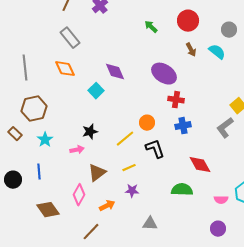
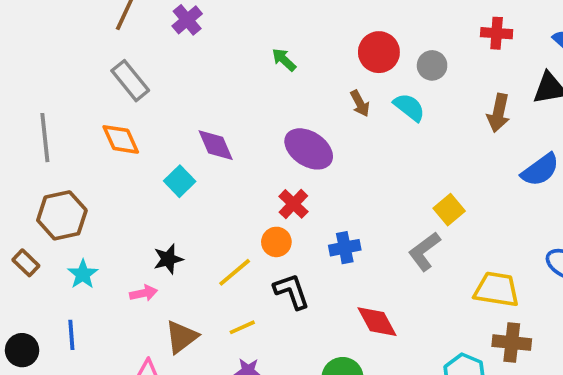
red circle: (188, 21) -> (379, 52), moved
red cross: (176, 100) -> (293, 204), moved, turned 35

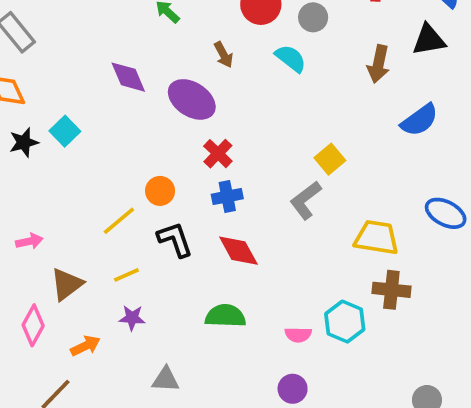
brown arrow: (360, 103) -> (223, 55), moved
purple diamond: (216, 145) -> (128, 77), moved
red cross: (293, 204) -> (218, 154), moved
black star: (168, 259) -> (24, 142), moved
red diamond: (377, 322) -> (238, 251), moved

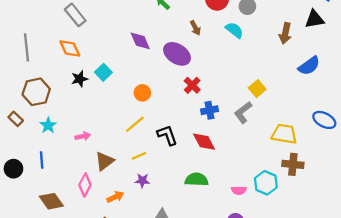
orange circle: (160, 191) -> (142, 93), moved
blue cross: (227, 197) -> (209, 110), moved

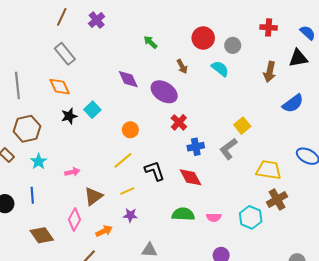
brown cross: (293, 164) -> (277, 199), turned -36
pink semicircle: (239, 190) -> (214, 217), moved

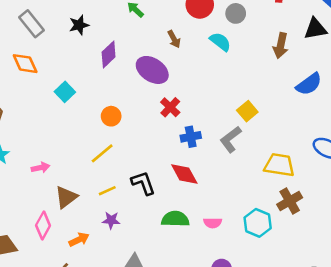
purple diamond: (128, 79) -> (109, 55), turned 70
black star: (69, 116) -> (79, 25), moved
black L-shape: (155, 171) -> (143, 183), moved

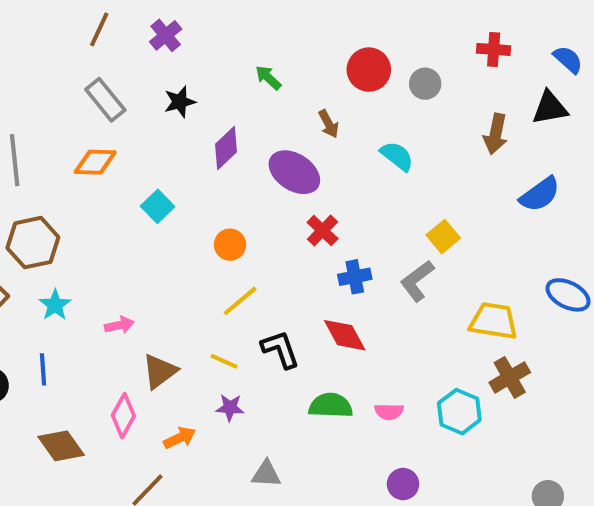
cyan semicircle: (220, 42) -> (397, 156), moved
orange diamond: (25, 64) -> (95, 162), turned -64
yellow line: (102, 153) -> (240, 301), moved
yellow line: (107, 191) -> (224, 361), turned 48

